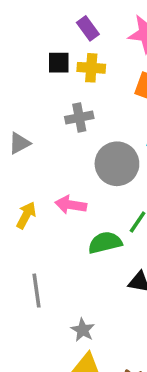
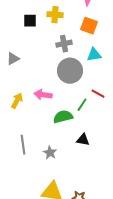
black square: (59, 63) -> (30, 21), moved
gray cross: (79, 118) -> (64, 44), moved
gray star: (83, 330) -> (50, 153), moved

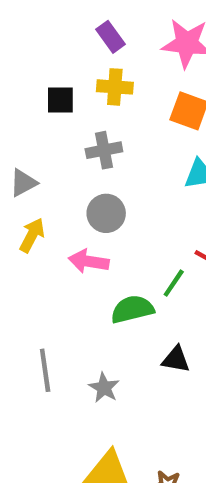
gray cross: (64, 44) -> (104, 150), moved
gray circle: (70, 71) -> (106, 213), moved, size x0.7
yellow arrow: (17, 101) -> (32, 235), moved

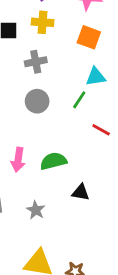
pink arrow: (89, 261) -> (18, 160), moved, turned -90
green line: (174, 283) -> (79, 100), moved

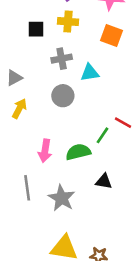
cyan triangle: (96, 77) -> (90, 73), moved
green line: (79, 100) -> (103, 135), moved
gray star: (36, 210) -> (62, 198), size x1.5

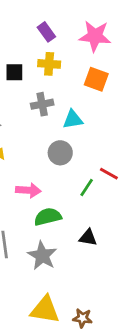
gray circle: (63, 96) -> (60, 153), moved
pink arrow: (45, 151) -> (28, 190), moved, turned -95
green semicircle: (78, 152) -> (48, 217), moved

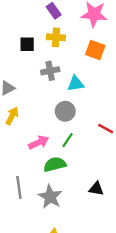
green line: (87, 188) -> (68, 140), moved
pink arrow: (28, 190) -> (39, 142), turned -30
black triangle: (88, 238) -> (96, 189), moved

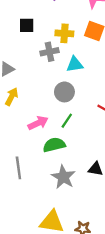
yellow cross: (56, 37) -> (64, 33), moved
gray star: (50, 197) -> (63, 177), moved

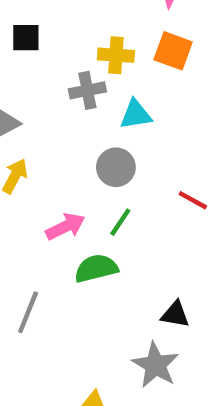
black square: (27, 25) -> (26, 38), moved
gray line: (18, 168) -> (28, 312), turned 30
gray star: (63, 177) -> (155, 365), moved

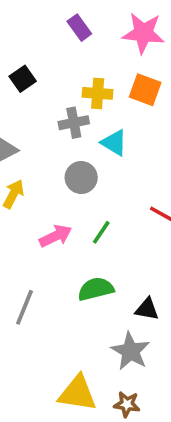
black square: (26, 38) -> (23, 79), turned -35
cyan triangle: (136, 115) -> (114, 143), turned 40
gray circle: (116, 167) -> (81, 178), moved
green semicircle: (96, 268) -> (96, 289), moved

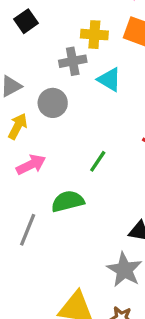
gray circle: (81, 178) -> (53, 103), moved
pink arrow: (56, 236) -> (31, 165), moved
green semicircle: (96, 289) -> (68, 201), moved

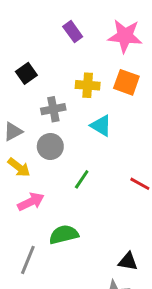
gray cross: (73, 61) -> (53, 109), moved
yellow arrow: (18, 126) -> (19, 167), turned 100
green line: (98, 161) -> (82, 179), moved

